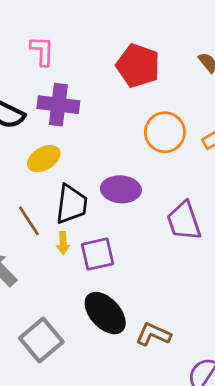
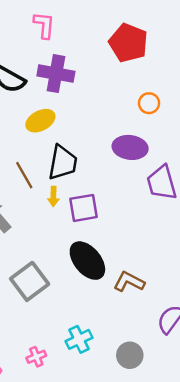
orange circle: (165, 132) -> (149, 103), size x0.6
purple ellipse: (121, 189) -> (130, 147), moved

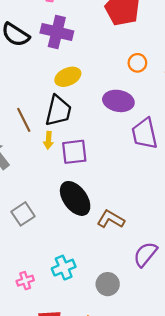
yellow ellipse: (40, 121) -> (68, 77), moved
gray square: (30, 281) -> (23, 214), size x0.7

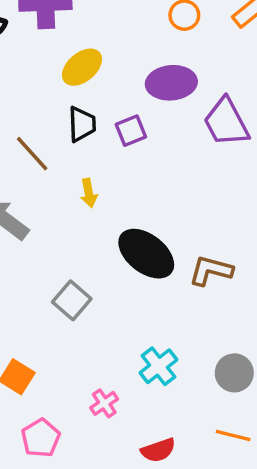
black trapezoid: (58, 111) -> (82, 124), size x0.7
yellow arrow: (48, 140) -> (89, 193), moved
purple square: (74, 152) -> (131, 131), moved, size x0.7

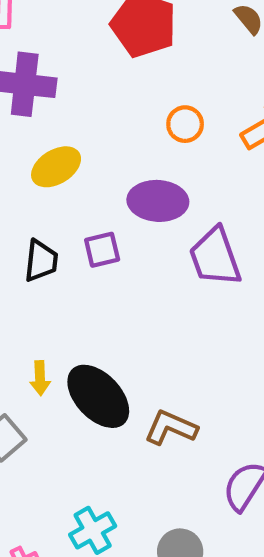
black trapezoid: (82, 124) -> (41, 261), moved
yellow arrow: (89, 193) -> (40, 378), moved

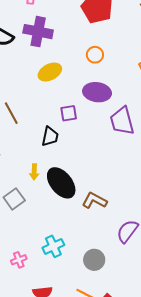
orange circle: (185, 124) -> (95, 55), moved
black trapezoid: (41, 261) -> (50, 136), moved

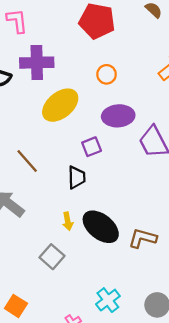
yellow ellipse: (50, 72) -> (60, 105), size x1.4

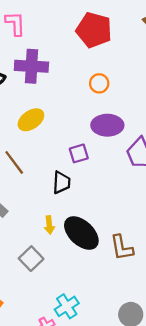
yellow ellipse: (60, 105) -> (31, 120), moved, size x0.7
brown L-shape: (143, 238) -> (122, 248), turned -120
cyan cross: (108, 300) -> (67, 306), moved

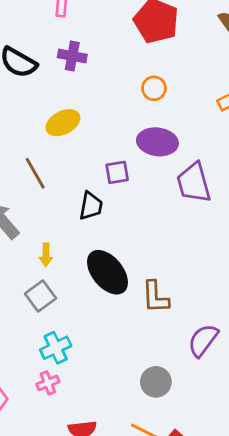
purple cross: (31, 66) -> (72, 56), size x0.7
yellow arrow: (49, 225) -> (46, 255), moved
cyan cross: (67, 306) -> (56, 348), moved

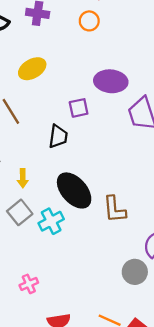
orange circle: (154, 88) -> (89, 21), moved
cyan cross: (56, 348) -> (51, 221), moved
gray circle: (156, 382) -> (135, 272), moved

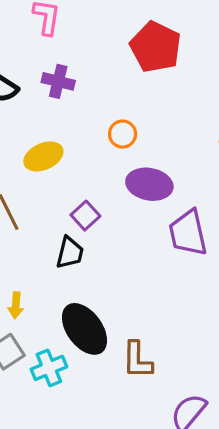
orange circle: (89, 21) -> (123, 134), moved
purple square: (79, 108) -> (85, 216), moved, turned -36

